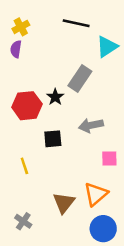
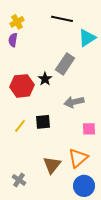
black square: (53, 139) -> (43, 122), moved
yellow line: (24, 166) -> (20, 126), moved, turned 56

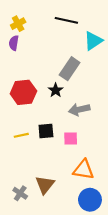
black star: (45, 79) -> (56, 90), moved
yellow line: (20, 126) -> (21, 135), turned 40
pink square: (89, 129) -> (71, 139), moved
orange triangle: (78, 158) -> (84, 170), turned 50
brown triangle: (52, 165) -> (45, 185), moved

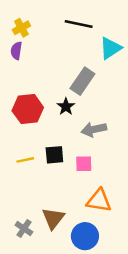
blue circle: (90, 200) -> (85, 236), moved

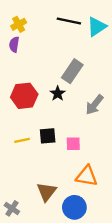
cyan triangle: (110, 48) -> (97, 27), moved
gray arrow: (94, 129) -> (94, 105), moved, turned -40
gray cross: (24, 229) -> (12, 208), moved

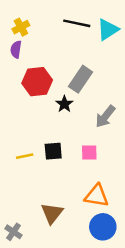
red hexagon: (24, 96) -> (37, 82), moved
pink square: (73, 144) -> (89, 152), moved
blue circle: (74, 207) -> (103, 227), moved

